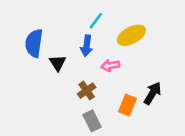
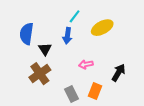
pink arrow: (110, 66) -> (86, 64), moved
brown cross: (87, 91) -> (40, 74), moved, size x1.5
orange rectangle: (127, 105) -> (95, 91), moved

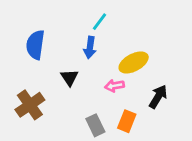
yellow ellipse: (102, 28) -> (134, 63), moved
black triangle: (45, 49) -> (69, 78), moved
brown cross: (40, 74) -> (30, 105), moved

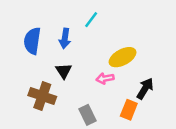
blue arrow: (90, 47) -> (65, 38), moved
brown cross: (30, 105) -> (42, 96), moved, turned -36
orange rectangle: (127, 121) -> (129, 110), moved

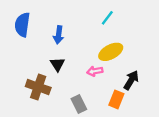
cyan line: (91, 20) -> (107, 18), moved
blue semicircle: (32, 41) -> (22, 25), moved

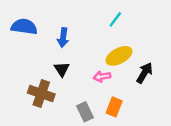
blue semicircle: (22, 25) -> (24, 27), turned 90
black arrow: (131, 80) -> (145, 73), moved
orange rectangle: (116, 99) -> (114, 107), moved

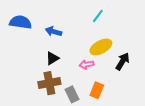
blue arrow: (63, 38) -> (53, 31), turned 98
black triangle: (62, 69) -> (52, 58), turned 32
brown cross: (41, 94) -> (49, 83), moved, turned -30

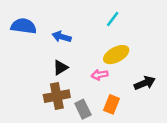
black arrow: (123, 61) -> (145, 83), moved, turned 36

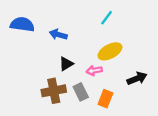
black triangle: (60, 68) -> (66, 64), moved
gray rectangle: (83, 109) -> (81, 92), moved

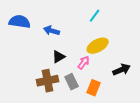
pink arrow: (94, 71) -> (84, 63), turned 136

